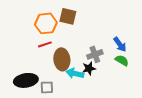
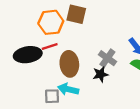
gray cross: (95, 54) -> (107, 58), turned -35
cyan arrow: (75, 73) -> (68, 89), moved
black ellipse: (26, 80) -> (28, 55), moved

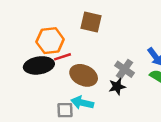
orange hexagon: (51, 22) -> (50, 41), moved
brown ellipse: (69, 64) -> (84, 75), turned -60

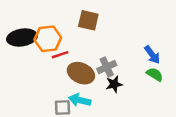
black ellipse: (39, 65) -> (22, 38), moved
gray cross: (125, 69) -> (107, 67), moved, turned 30

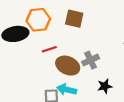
orange hexagon: (48, 39) -> (38, 20), moved
black star: (114, 84) -> (105, 86), moved

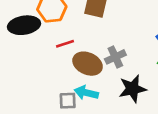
black star: (105, 86) -> (133, 89), size x1.5

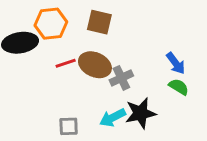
brown ellipse: (88, 64) -> (95, 65), moved
cyan arrow: (86, 93) -> (113, 118), moved, turned -40

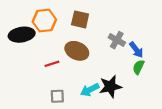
red line: (66, 63) -> (52, 64), moved
gray cross: (121, 78) -> (117, 40), moved, turned -35
green semicircle: (179, 87) -> (138, 67), turned -96

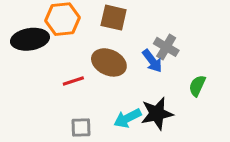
blue arrow: (136, 50) -> (152, 61), moved

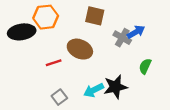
brown square: (114, 18) -> (95, 16), moved
blue arrow: (152, 61) -> (136, 32), moved, turned -84
gray square: (81, 128) -> (59, 97), turned -35

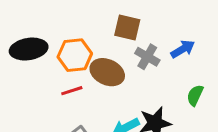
orange hexagon: (46, 17) -> (75, 55), moved
gray cross: (122, 38) -> (147, 57), moved

